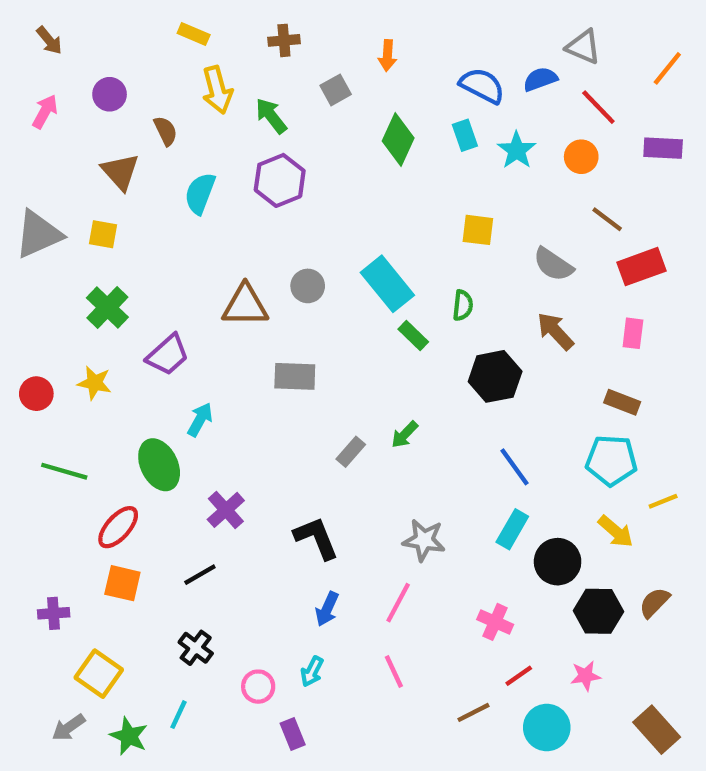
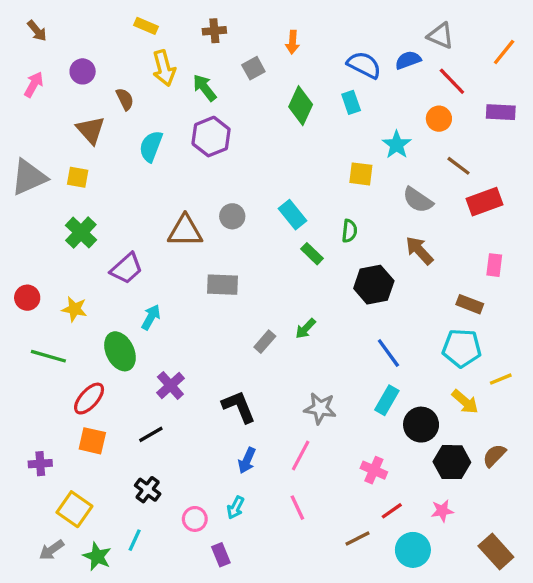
cyan star: (517, 150) -> (397, 145), moved
cyan rectangle: (387, 284) -> (292, 215), size x0.7
pink rectangle: (633, 333) -> (494, 265), moved
yellow star: (94, 383) -> (74, 309), moved

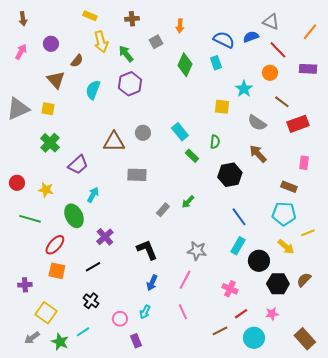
brown arrow: (37, 31) -> (23, 19), turned 32
brown semicircle: (125, 99) -> (77, 61), turned 64
cyan line: (135, 540) -> (83, 332), turned 32

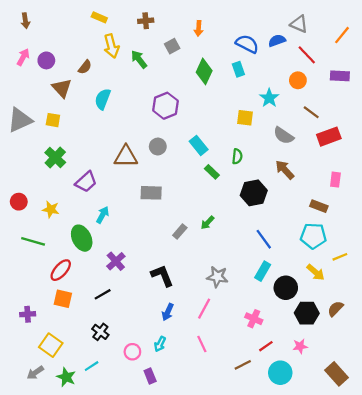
purple circle: (51, 44) -> (46, 60), moved
purple hexagon: (130, 84) -> (166, 106), moved

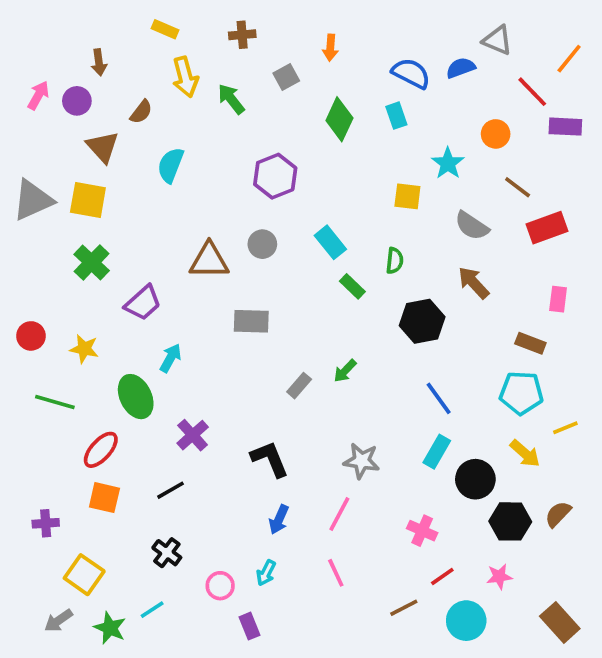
brown arrow: (25, 21) -> (99, 62), moved
red line: (307, 55) -> (532, 92), moved
yellow square: (53, 120) -> (88, 200), size x1.5

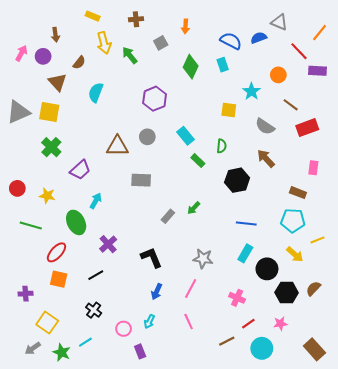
blue line: (439, 398) -> (246, 223), turned -48

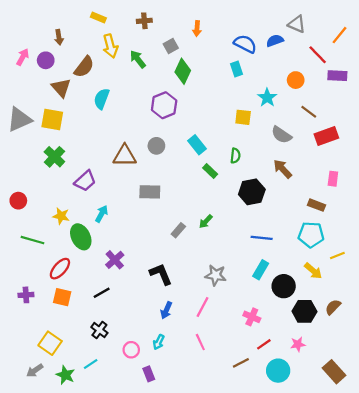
brown semicircle: (79, 63) -> (84, 67), size x1.5
green diamond: (191, 67) -> (183, 71), moved
yellow star: (47, 196) -> (61, 216), moved
purple cross: (26, 294) -> (26, 295), moved

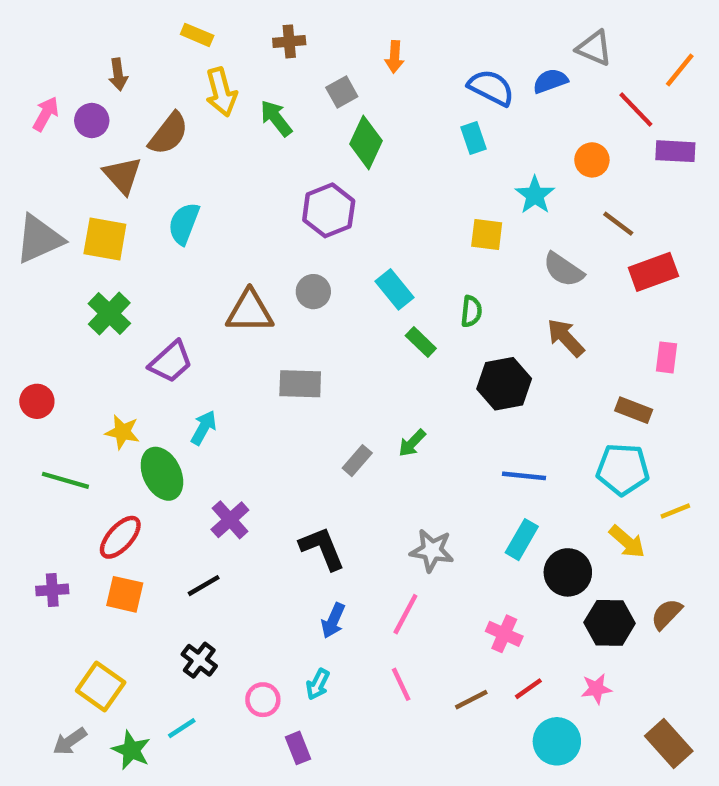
cyan semicircle: (102, 99) -> (184, 224), moved
brown line: (241, 363) -> (471, 700), moved

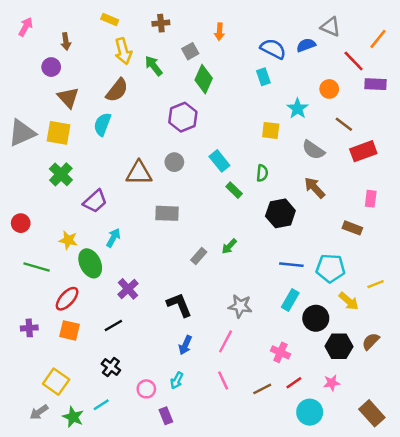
pink arrow: (46, 114) -> (26, 27), moved
brown semicircle: (169, 134) -> (117, 90), moved
cyan pentagon: (623, 469) -> (330, 268), moved

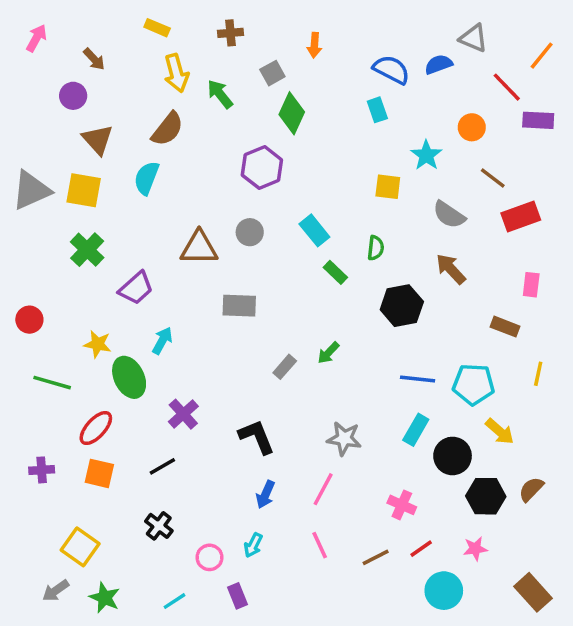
brown arrow: (66, 41) -> (94, 59), turned -35
yellow line: (376, 284) -> (538, 374), moved, turned -56
cyan line: (101, 405) -> (175, 601), moved

